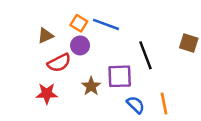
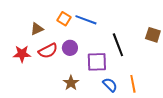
purple circle: (80, 45) -> (70, 48), moved
brown star: (91, 86) -> (71, 83), moved
red star: (47, 94) -> (22, 54), moved

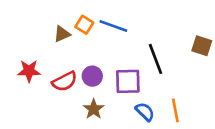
brown triangle: (37, 29) -> (62, 34), moved
purple circle: (70, 48) -> (92, 76), moved
red semicircle: (48, 51) -> (65, 81), moved

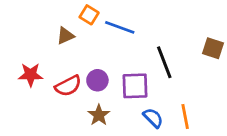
orange square: (84, 25) -> (89, 15), moved

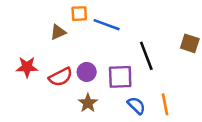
orange square: (89, 15) -> (79, 14), turned -35

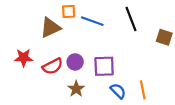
brown triangle: (58, 32) -> (50, 28), size x1.5
black line: (146, 56) -> (131, 19), moved

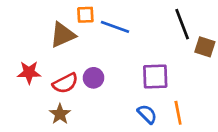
black line: (131, 19) -> (182, 24), moved
purple square: (104, 66) -> (155, 76), moved
brown star: (76, 89) -> (60, 114), moved

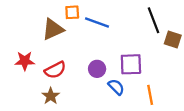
purple circle: (94, 78) -> (97, 69), moved
blue semicircle: (147, 114) -> (116, 87), moved

